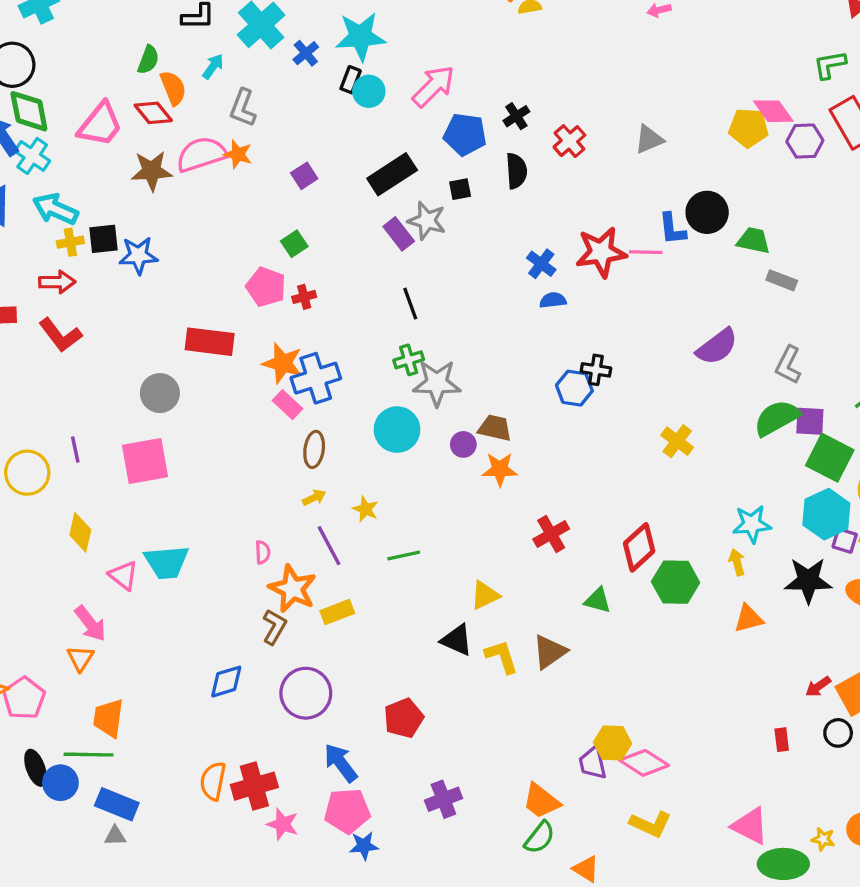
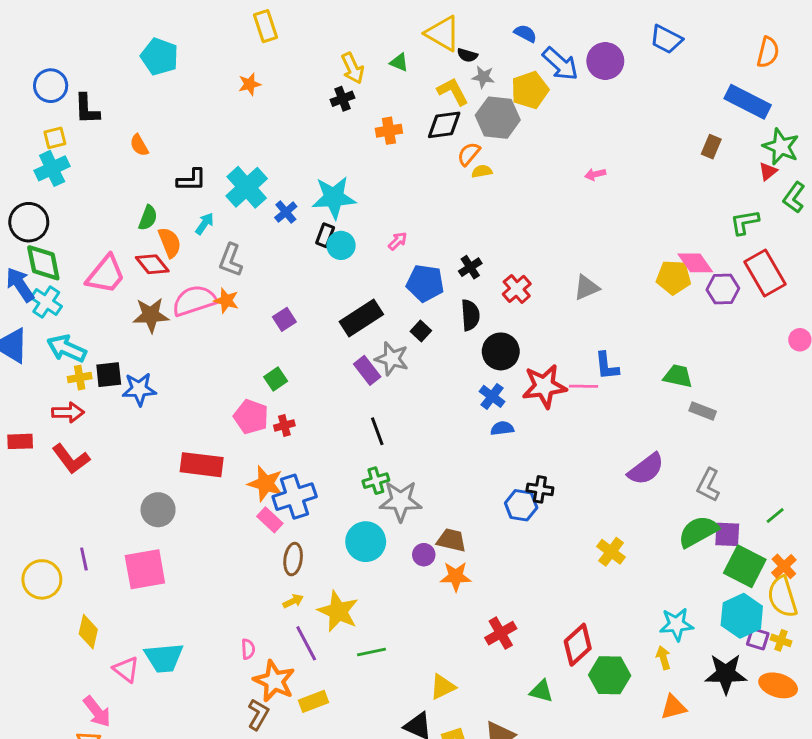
pink arrow: (433, 86) -> (398, 241), size x0.5
black square: (460, 189) -> (421, 331), turned -36
black circle: (707, 212) -> (501, 351), moved
yellow star: (365, 509) -> (338, 611), size x1.8

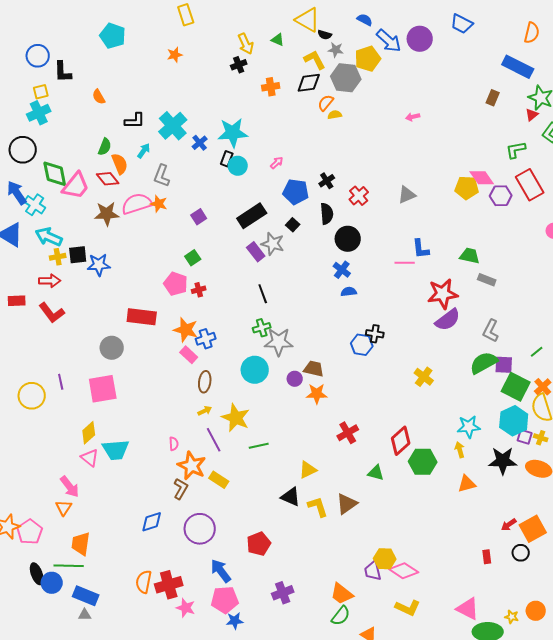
green diamond: (43, 263) -> (55, 174), moved
red star: (544, 386) -> (443, 294), moved
blue cross: (295, 497) -> (206, 339), size x0.7
yellow diamond: (88, 632) -> (89, 433), moved, turned 35
yellow rectangle: (313, 701) -> (219, 480), turned 54

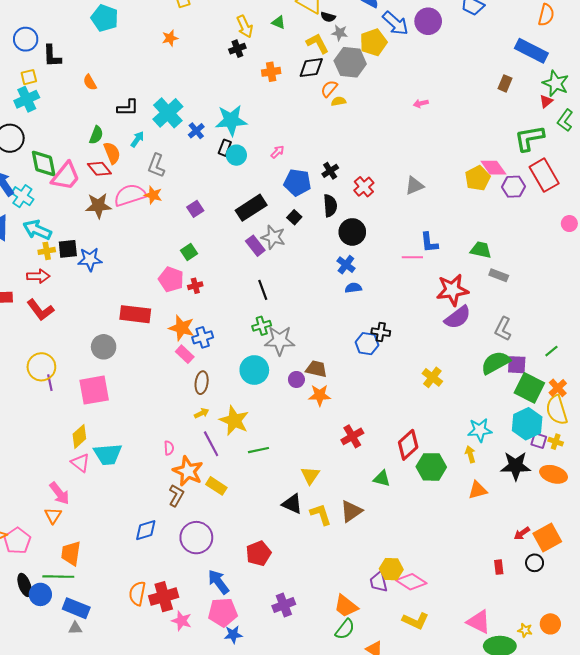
green L-shape: (516, 150) -> (529, 138), size x1.4
yellow pentagon: (467, 188) -> (478, 178), turned -30
yellow circle: (32, 396) -> (41, 367), moved
yellow triangle: (308, 470) -> (310, 475), turned -30

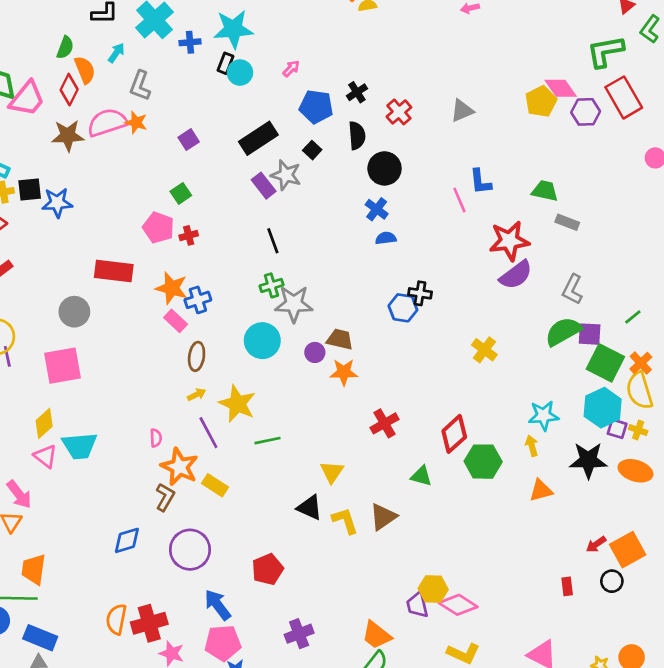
blue cross: (196, 131) -> (190, 42), turned 35
red diamond: (99, 169) -> (69, 90), turned 65
pink line: (412, 257) -> (459, 200), turned 66

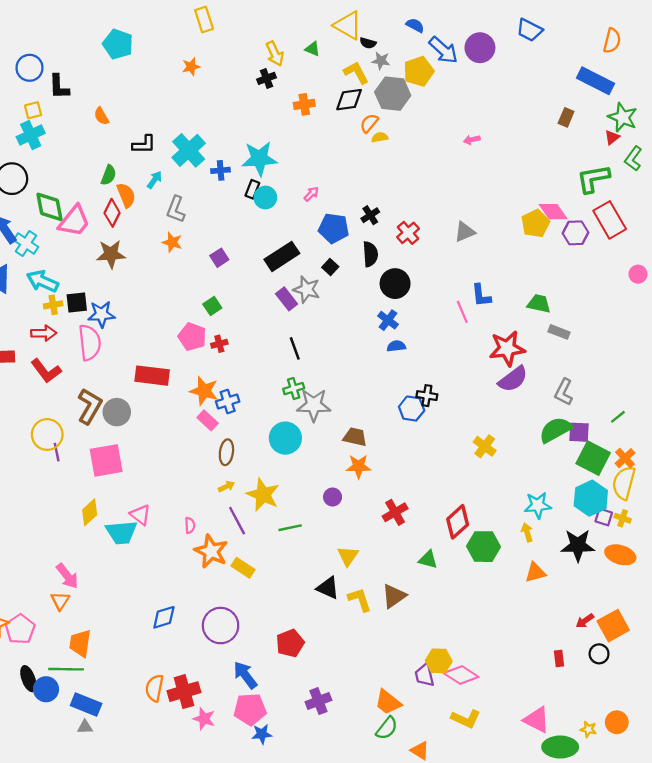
pink semicircle: (107, 122) -> (90, 343), moved, turned 102
purple circle: (315, 352) -> (333, 497), moved
yellow semicircle: (639, 391) -> (624, 483), turned 32
pink triangle: (45, 456) -> (140, 515), moved
brown L-shape: (165, 497) -> (90, 406), moved, size x1.4

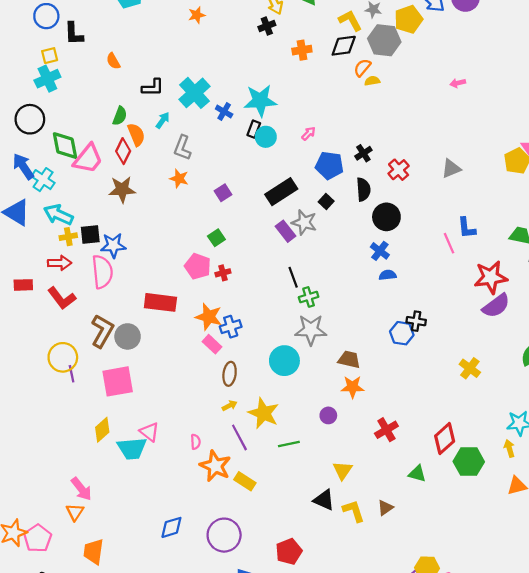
blue cross: (221, 170) -> (224, 112), turned 35
green cross: (294, 389) -> (309, 297), moved
brown triangle: (394, 596) -> (385, 508), size x0.7

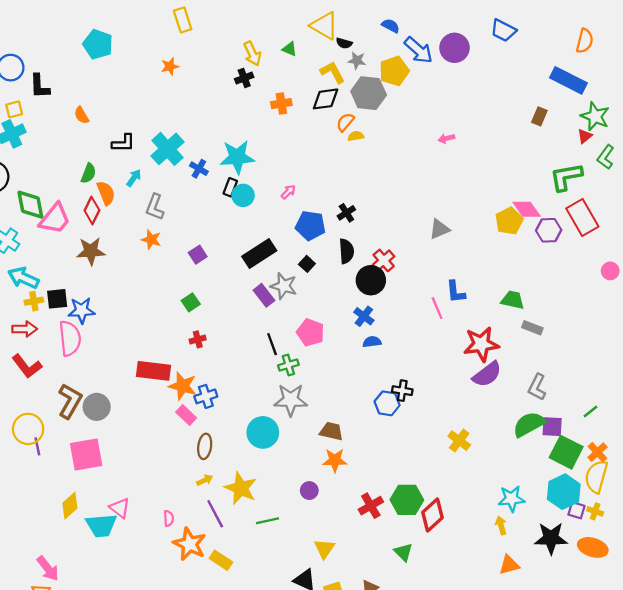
red cross: (399, 170) -> (384, 260), moved
pink pentagon: (198, 266) -> (310, 332), moved
red rectangle: (160, 302) -> (154, 371), moved
green hexagon: (469, 462) -> (407, 500), moved
green triangle: (417, 474) -> (403, 552), turned 30

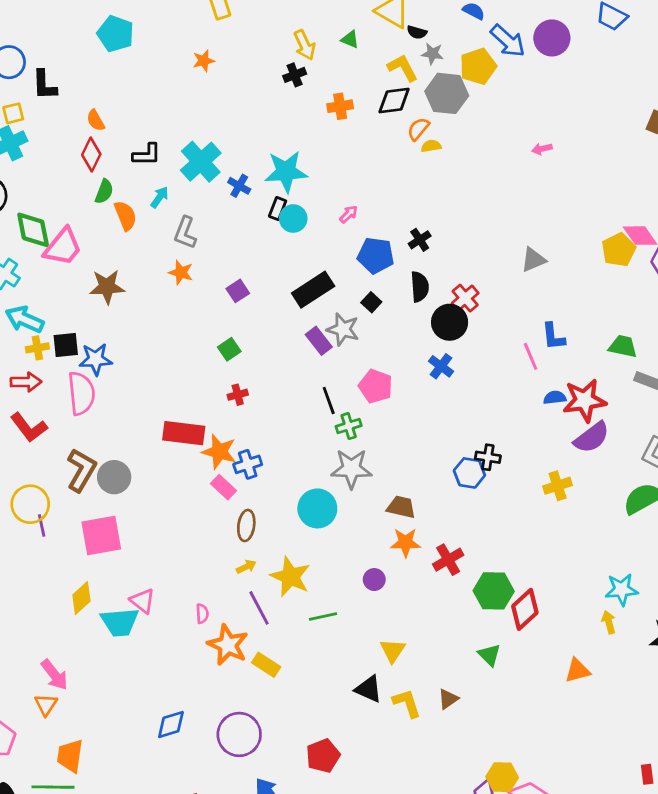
red diamond: (92, 210) -> (91, 155), moved
blue semicircle: (372, 342) -> (555, 398), moved
yellow cross: (459, 441) -> (558, 486), moved, turned 35
red cross: (371, 506) -> (448, 560), moved
orange triangle: (509, 565) -> (577, 670), moved

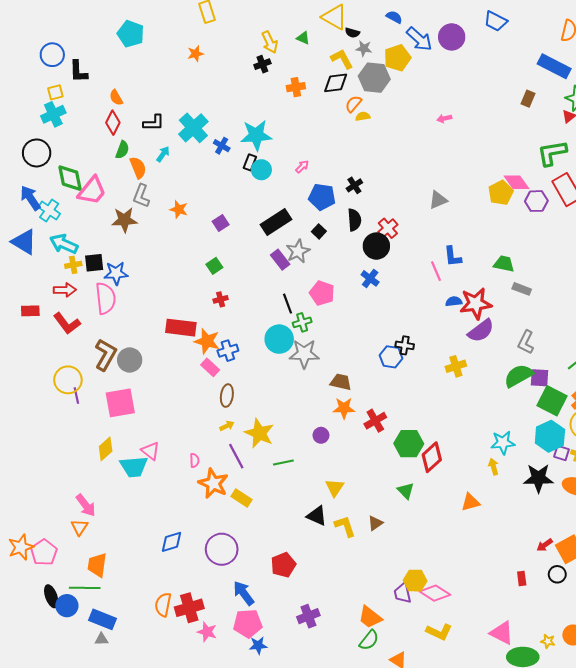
gray L-shape: (185, 233) -> (141, 196), moved
gray star: (343, 329) -> (298, 251), turned 30
cyan circle: (317, 508) -> (279, 339), moved

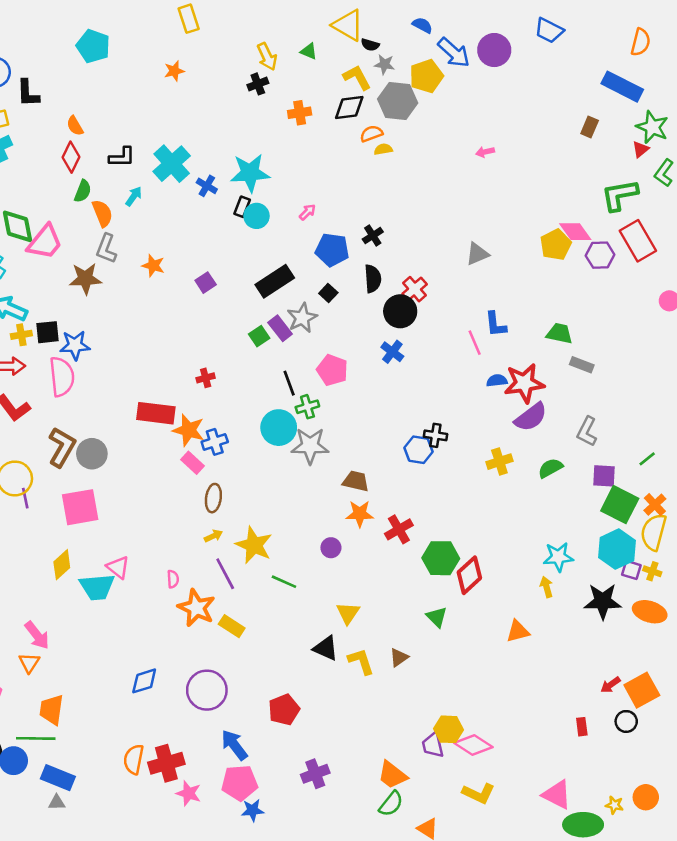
orange semicircle: (353, 104) -> (371, 134), turned 30
green square: (214, 266) -> (259, 336), moved
green semicircle: (519, 376) -> (550, 468), moved, size x0.7
green line: (283, 462) -> (284, 582), turned 36

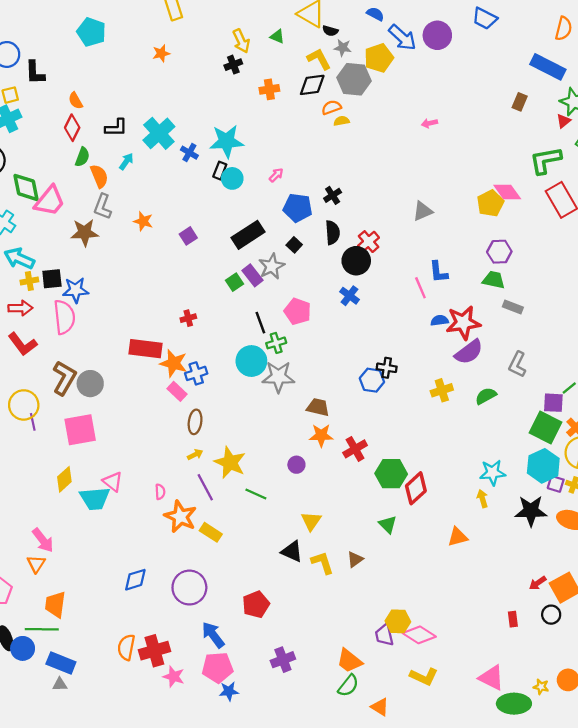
purple hexagon: (600, 255) -> (499, 252), moved
purple square: (604, 476) -> (553, 403), moved

